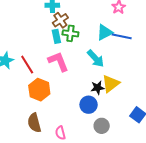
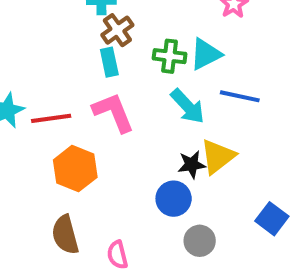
green cross: (70, 33) -> (170, 56), moved
blue line: (122, 36) -> (240, 96), moved
red line: (27, 65) -> (51, 118), turned -66

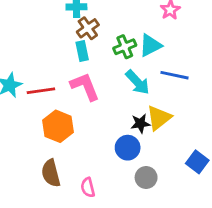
green cross: (170, 56) -> (125, 47), turned -30

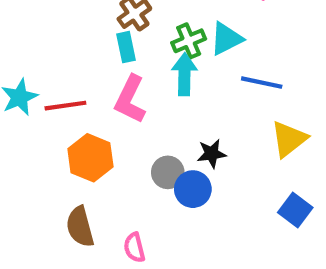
cyan arrow: (138, 82) -> (184, 74), moved, turned -136
pink L-shape: (85, 87) -> (130, 99), turned -132
yellow triangle: (159, 118) -> (289, 139), moved
gray circle: (146, 177) -> (168, 172), moved

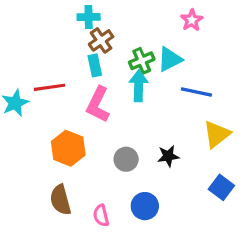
red line: (65, 106) -> (50, 87), moved
black star: (212, 154) -> (168, 156), moved
blue circle: (193, 189) -> (145, 206), moved

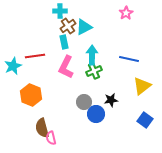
cyan triangle: (170, 59) -> (84, 27), moved
green cross: (142, 61) -> (94, 71), moved
orange hexagon: (68, 148) -> (31, 95), moved
blue circle: (145, 206) -> (96, 114), moved
pink semicircle: (101, 215) -> (51, 138), moved

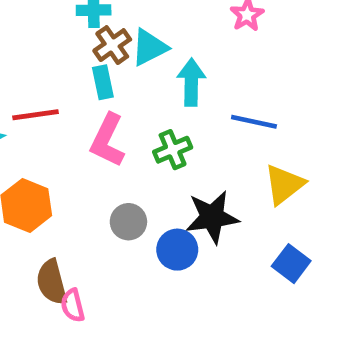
cyan arrow: (92, 55) -> (191, 82), moved
black star: (111, 100) -> (212, 217), size x1.6
gray circle: (84, 102) -> (128, 222), moved

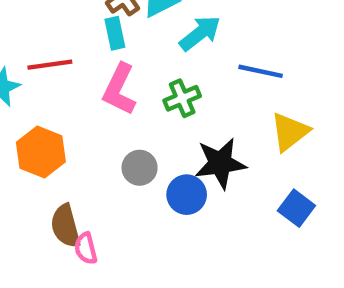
cyan arrow: (191, 82) -> (200, 33), turned 51

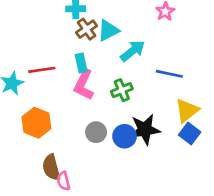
cyan rectangle: (115, 33) -> (81, 63), moved
blue circle: (187, 195) -> (125, 136), moved
blue square: (296, 208) -> (190, 134), moved

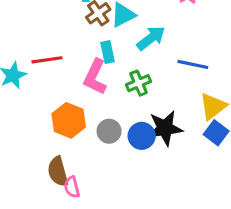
cyan rectangle: (81, 63) -> (107, 52), moved
orange hexagon: (36, 123) -> (69, 120), moved

